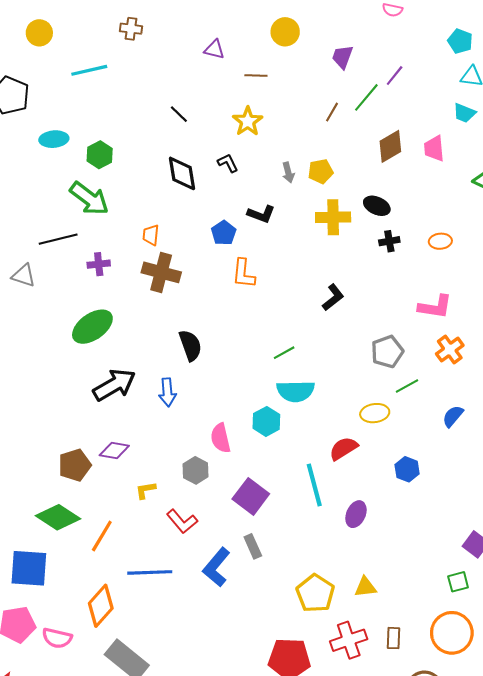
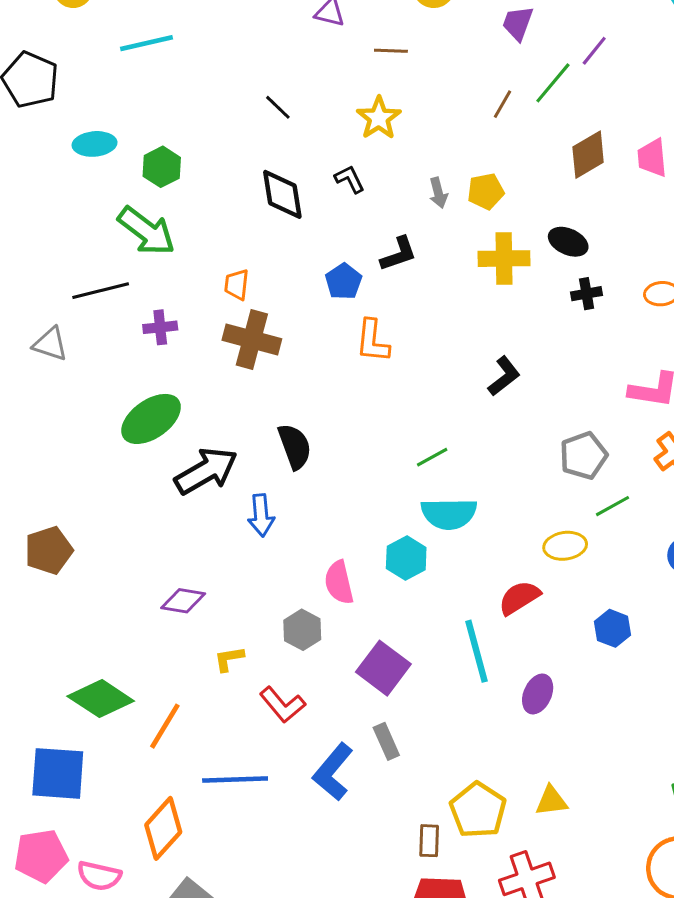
black L-shape: (261, 214) -> (399, 254), turned -40
black arrow: (114, 385) -> (206, 471), moved
brown pentagon: (75, 465) -> (49, 550), moved
brown rectangle: (393, 638) -> (429, 841), moved

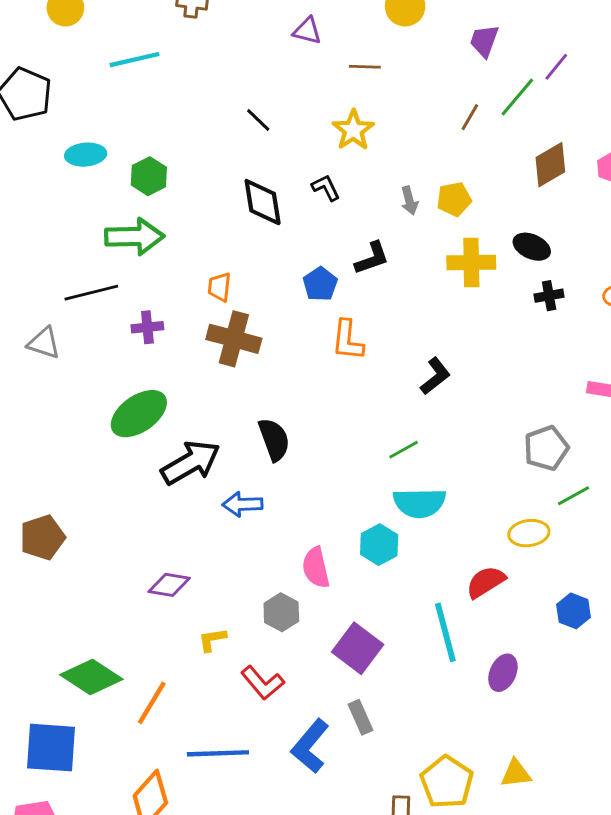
green arrow: (146, 231) -> (134, 237), turned -38
black L-shape: (504, 376) -> (435, 376), moved
blue arrow: (261, 515) -> (242, 504), turned 93

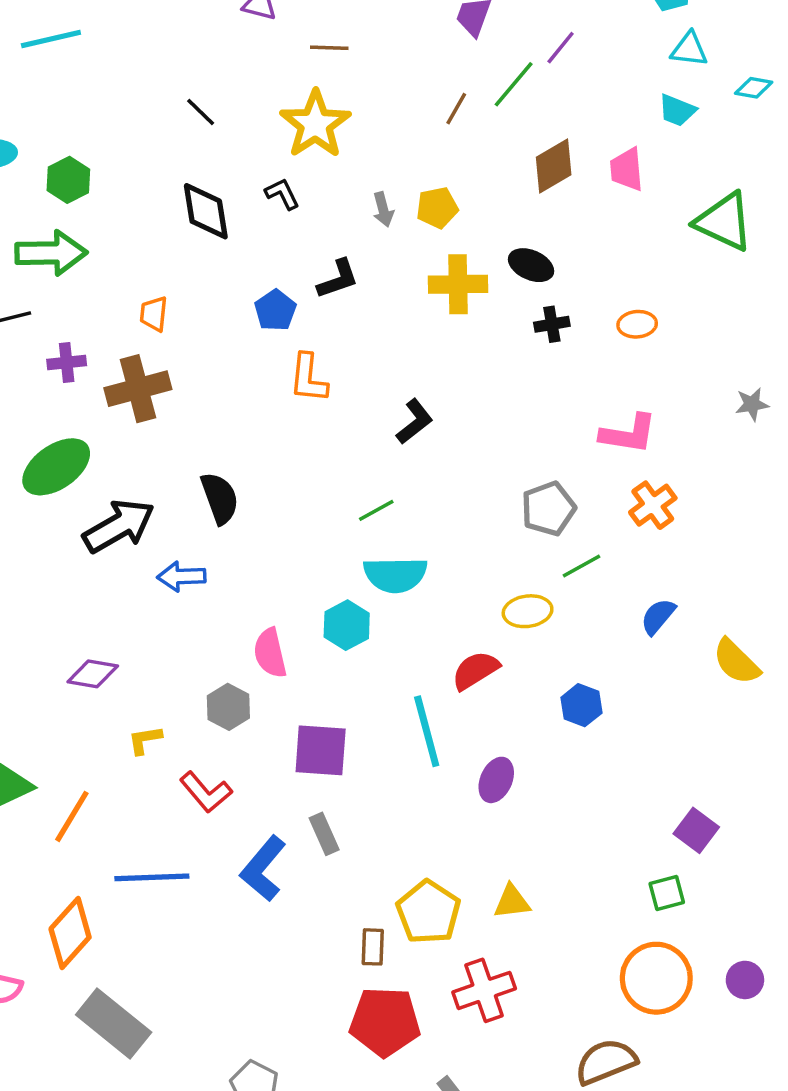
yellow star: (353, 130) -> (315, 124), size x1.4
brown cross: (234, 339) -> (138, 389), moved, turned -30
purple square: (358, 648) -> (321, 750), turned -33

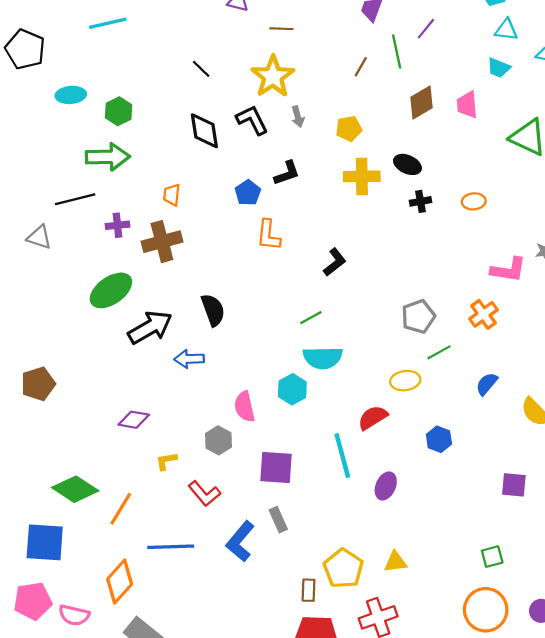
green line: (514, 84) -> (397, 52), turned -52
black L-shape: (282, 194) -> (252, 120), size x1.5
gray arrow: (383, 209) -> (298, 117), moved
pink L-shape: (628, 434) -> (508, 270), moved
purple square: (696, 830) -> (514, 485), moved, turned -32

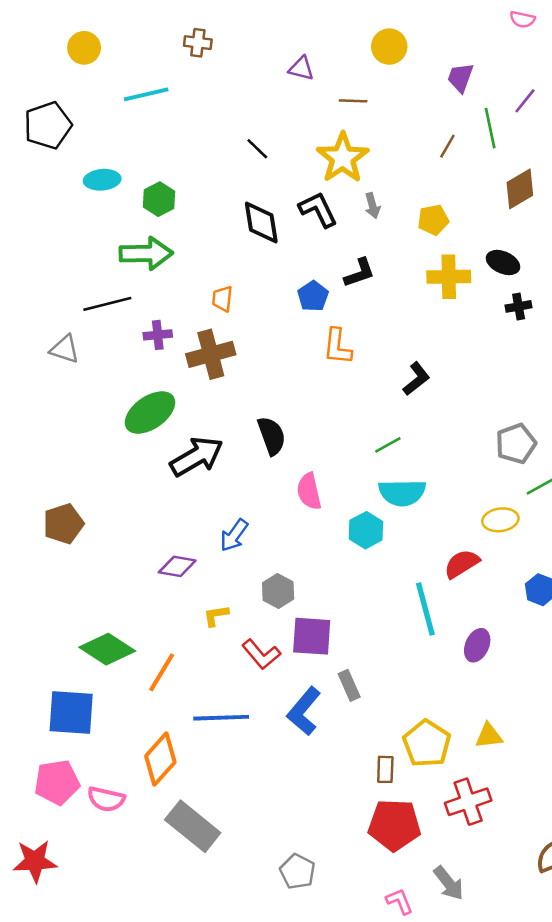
black pentagon: (25, 49) -> (48, 125), turned 30
blue arrow: (189, 359) -> (234, 535), moved, turned -52
pink semicircle: (245, 407) -> (309, 491), moved
purple square: (276, 467) -> (312, 636), moved

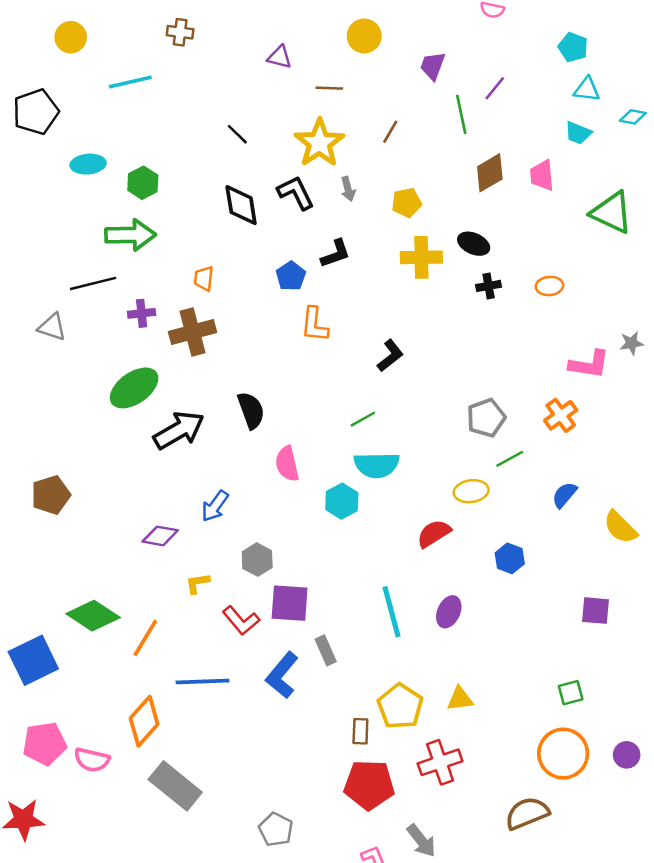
brown line: (447, 146) -> (390, 132), moved
cyan line: (425, 609) -> (392, 612), moved
blue square: (71, 712) -> (33, 660), moved, turned -30

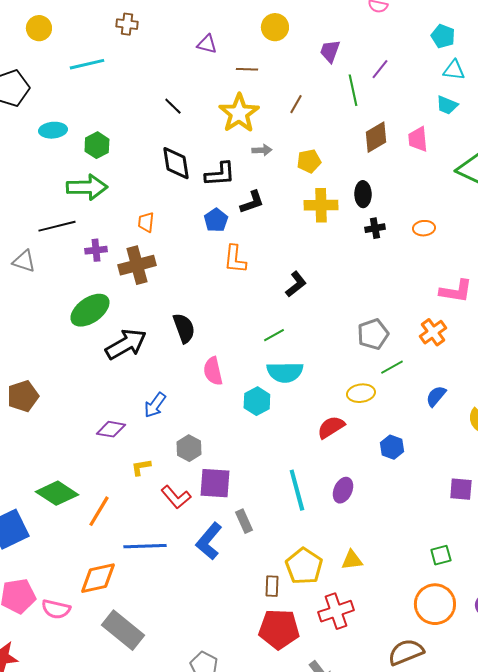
gray arrow: (348, 189) -> (262, 150), turned -78
black L-shape: (296, 193) -> (220, 174), moved, turned 112
black ellipse: (474, 244) -> (363, 194), turned 65
orange diamond: (144, 721) -> (98, 578), turned 36

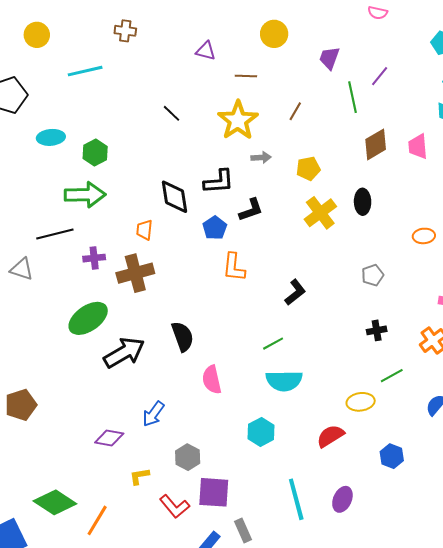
black diamond: (176, 163) -> (175, 197), moved
yellow cross: (321, 205) -> (320, 213), turned -36
black cross: (375, 228) -> (377, 330), moved
gray pentagon: (373, 334) -> (373, 275), moved, size x0.7
cyan hexagon: (257, 401) -> (261, 432), moved

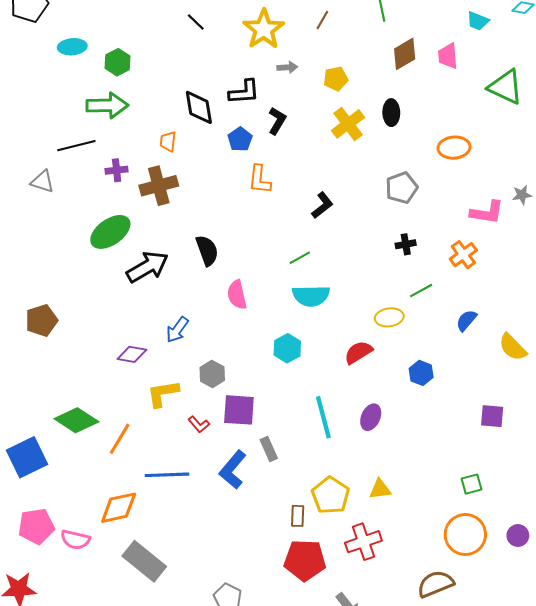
black L-shape: (251, 210) -> (277, 121), turned -40
orange ellipse: (424, 236) -> (454, 148), size x1.4
gray pentagon: (373, 275) -> (402, 188), size x1.4
yellow L-shape: (139, 476) -> (163, 394), size x1.6
red L-shape: (175, 506) -> (199, 424), size x0.7

